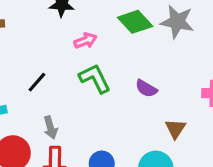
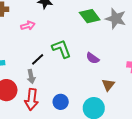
pink arrow: (85, 41) -> (28, 26), moved
black line: (37, 82) -> (38, 59), moved

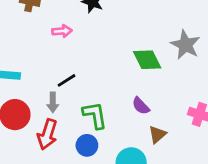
green diamond: (90, 16) -> (147, 60), moved
green L-shape: (61, 49) -> (95, 115), moved
purple semicircle: (93, 58) -> (141, 106), moved

